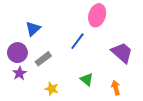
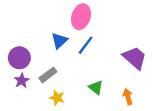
pink ellipse: (97, 15) -> (81, 17), moved
blue triangle: (33, 29) -> (59, 41), moved
gray rectangle: (43, 59) -> (48, 75), moved

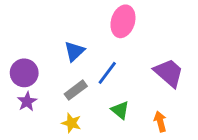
pink ellipse: (81, 17) -> (123, 21), moved
blue line: (86, 45) -> (107, 73), moved
gray rectangle: (48, 75) -> (76, 90), moved

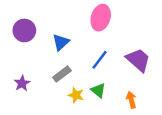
purple circle: (24, 73) -> (24, 30), moved
blue line: (107, 73) -> (100, 60), moved
yellow star: (71, 123) -> (76, 95), moved

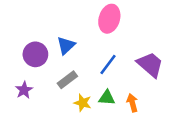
purple circle: (24, 30) -> (35, 54), moved
green triangle: (98, 90) -> (107, 98), turned -35
orange arrow: (131, 100) -> (132, 103), moved

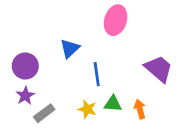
purple circle: (35, 54) -> (25, 66), moved
blue line: (108, 65) -> (97, 74), moved, turned -45
gray rectangle: (67, 80) -> (44, 113), moved

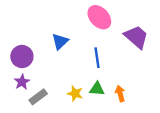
pink ellipse: (116, 20) -> (99, 17), turned -60
purple trapezoid: (159, 69) -> (136, 37), moved
blue line: (97, 74) -> (97, 58), moved

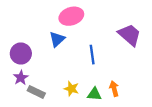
pink ellipse: (99, 17) -> (71, 16), moved, turned -65
green triangle: (97, 89) -> (94, 94), moved
gray rectangle: (38, 97) -> (36, 92), turned 63

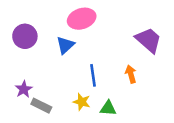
purple circle: (21, 54) -> (25, 36), moved
blue line: (92, 55) -> (93, 75), moved
orange arrow: (114, 89) -> (131, 74), moved

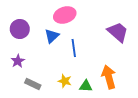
orange arrow: (131, 74) -> (109, 77), moved, size x1.6
blue line: (93, 75) -> (74, 48), moved
purple star: (24, 89) -> (18, 61), moved

